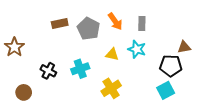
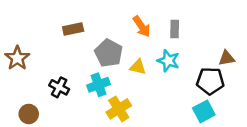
gray pentagon: (88, 29) -> (109, 53), moved
yellow cross: (111, 88) -> (119, 109), moved

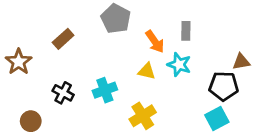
orange arrow: (142, 26) -> (155, 42), moved
brown rectangle: (73, 29) -> (63, 39), moved, turned -30
gray pentagon: (109, 53) -> (116, 19), moved
yellow cross: (119, 109) -> (143, 116), moved

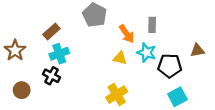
black pentagon: (224, 86) -> (170, 66), moved
cyan cross: (105, 90) -> (59, 54), moved
brown circle: (31, 121) -> (22, 90), moved

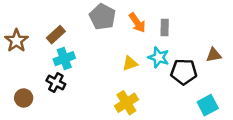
orange arrow: (127, 34) -> (137, 23), moved
brown star: (15, 50) -> (16, 41), moved
yellow triangle: (120, 58) -> (130, 63), turned -32
cyan square: (177, 97) -> (208, 105), moved

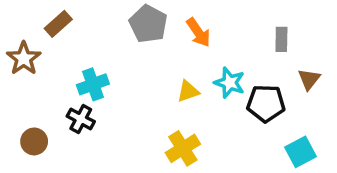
gray rectangle: (165, 27) -> (281, 39), moved
brown rectangle: (56, 35) -> (58, 24), moved
brown triangle: (214, 55) -> (309, 79), turned -42

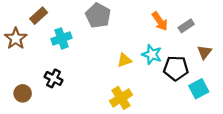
orange arrow: (198, 32) -> (160, 21), moved
gray rectangle: (281, 39) -> (186, 26), turned 56
cyan cross: (93, 84) -> (62, 38), moved
cyan square: (300, 152) -> (199, 89), moved

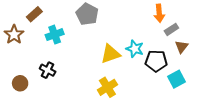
orange arrow: (160, 21) -> (159, 13), moved, turned 30
gray rectangle: (186, 26) -> (171, 29), moved
yellow triangle: (124, 60) -> (110, 54), size x1.5

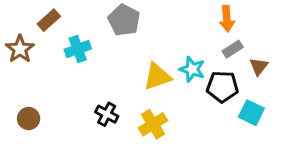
gray rectangle: (171, 29) -> (233, 49), moved
black cross: (48, 70) -> (107, 114), moved
cyan square: (176, 79) -> (251, 113), turned -36

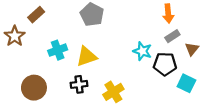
cyan cross: (78, 49) -> (58, 50), moved
yellow triangle: (157, 77) -> (87, 56), moved
black cross: (107, 114) -> (79, 84), turned -35
brown circle: (29, 118) -> (34, 88), moved, size x1.5

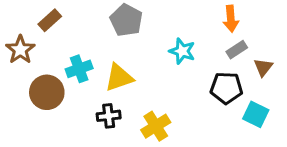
cyan star: (142, 51) -> (182, 51), moved
brown circle: (34, 88) -> (47, 92), moved

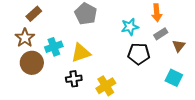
brown star: (20, 50) -> (25, 38), moved
cyan star: (182, 51) -> (130, 27), moved, turned -30
black pentagon: (226, 88) -> (139, 54), moved

